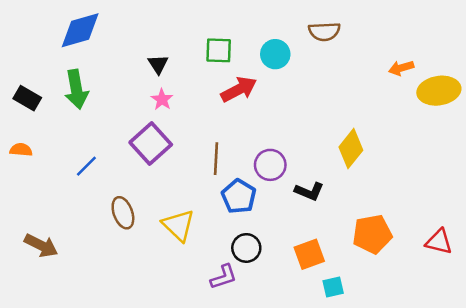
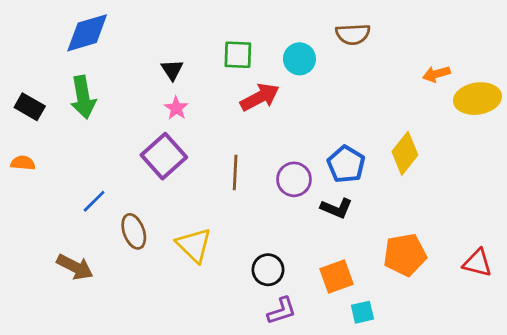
yellow diamond: (351, 149) -> (405, 153), moved
blue line: (86, 166) -> (94, 201), moved
blue pentagon: (239, 196) -> (346, 164), moved
brown arrow: (41, 245) -> (75, 267), moved
purple L-shape: (224, 277) -> (282, 311), moved

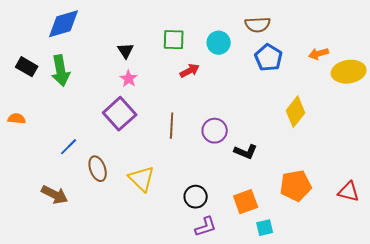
red arrow: (260, 97) -> (190, 71), size x0.7
black rectangle: (30, 107) -> (27, 67), moved
blue pentagon: (346, 164) -> (269, 58), moved

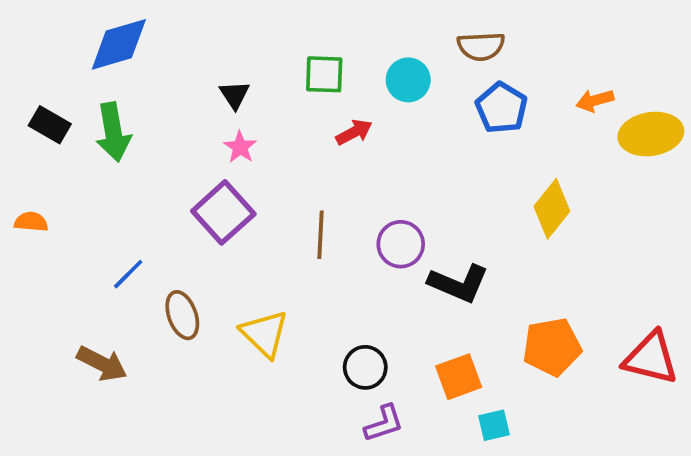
black L-shape: (246, 152) -> (459, 283), size x1.4
red triangle: (349, 192) -> (651, 358), size x1.4

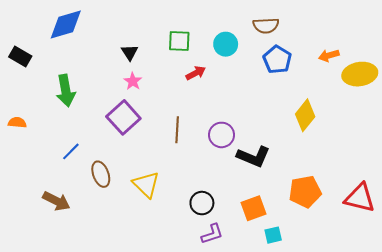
black rectangle: (50, 125) -> (20, 57), moved
green arrow: (113, 132) -> (66, 91), moved

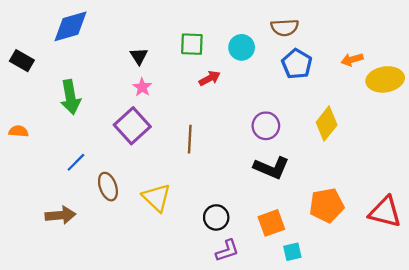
purple circle: (222, 135) -> (266, 126), moved
brown arrow: (56, 201) -> (60, 215), turned -32

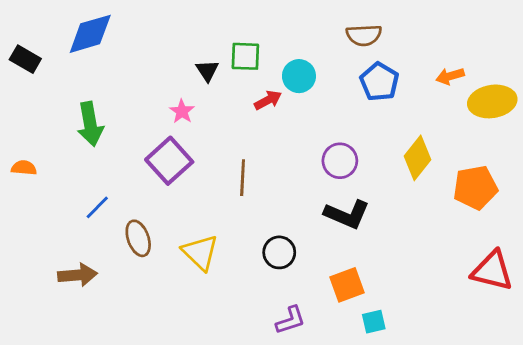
cyan circle: (242, 47) -> (299, 76), moved
black triangle: (139, 56) -> (207, 70), moved
black rectangle: (22, 61) -> (25, 59), moved
orange pentagon: (327, 205) -> (475, 188), moved
black circle: (216, 217) -> (279, 252), moved

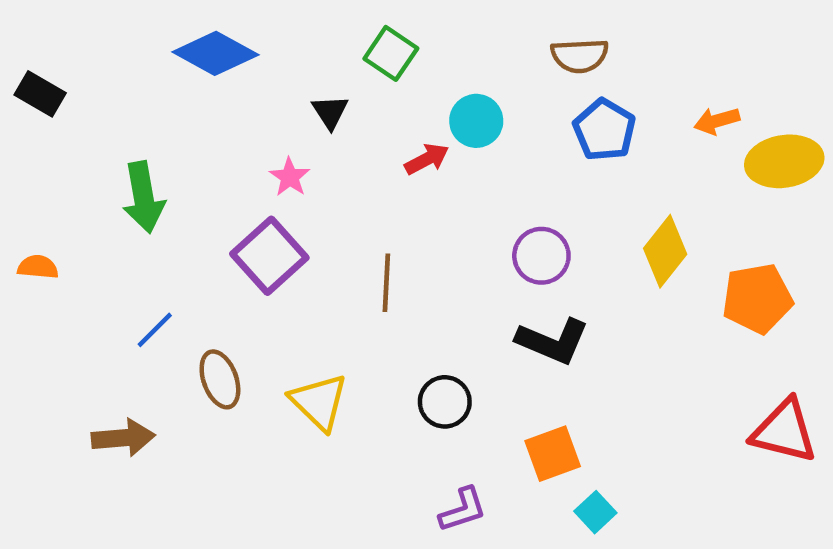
blue diamond: (90, 34) -> (215, 53), moved, turned 45
green square: (245, 56) -> (391, 53), moved, turned 32
cyan square: (374, 322) -> (595, 512), turned -30

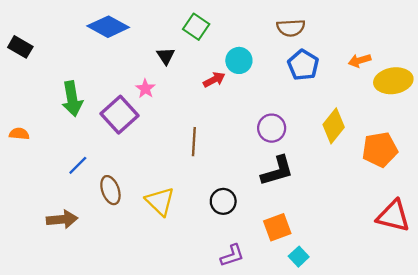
purple square: (269, 256) -> (119, 115), moved
black L-shape: (553, 341) -> (277, 171), turned -39

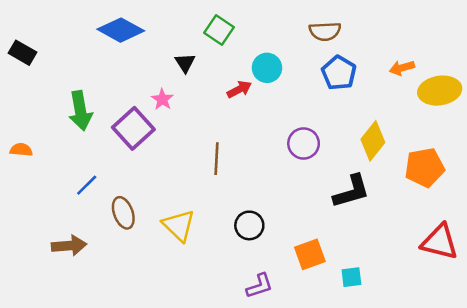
black L-shape: (277, 171) -> (351, 191), moved
cyan square: (299, 257) -> (351, 277), moved, turned 36

